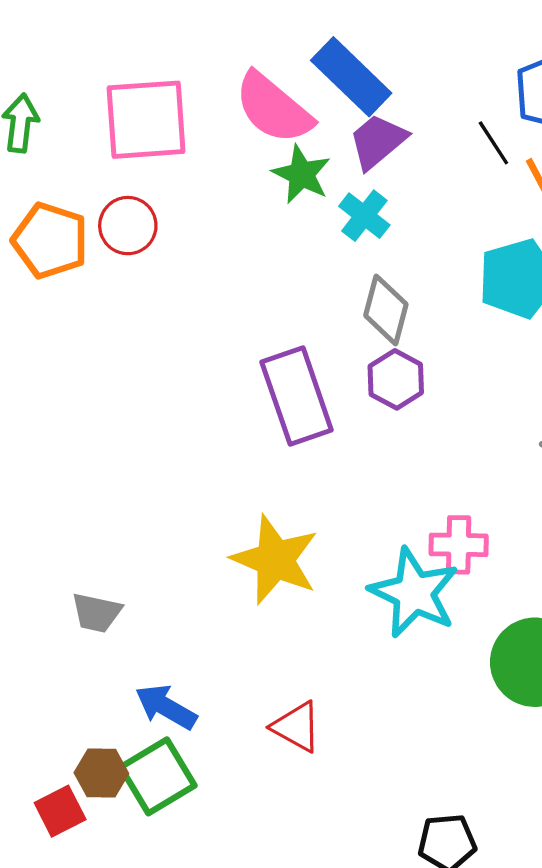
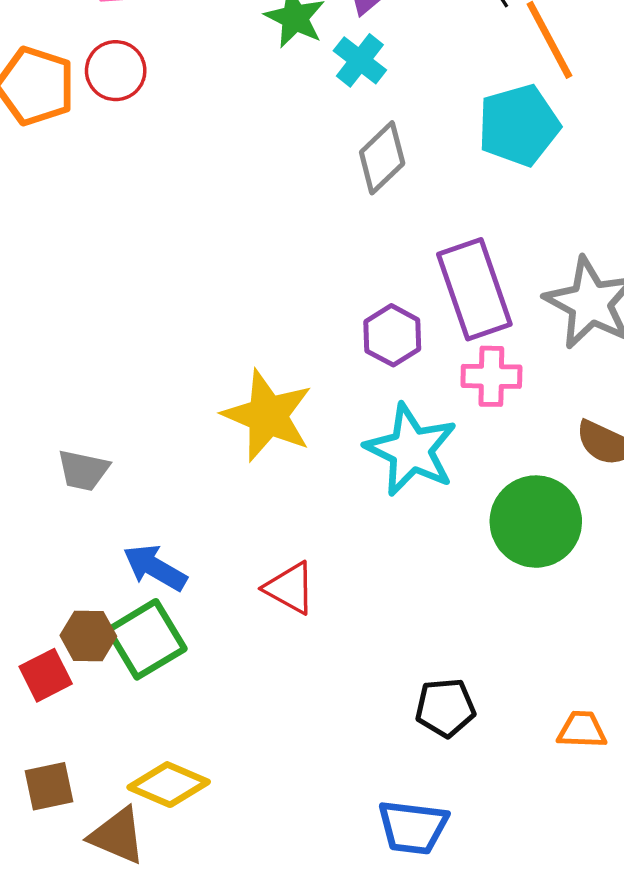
gray diamond: (386, 310) -> (382, 158), turned 32
purple hexagon: (396, 379) -> (392, 335), moved
purple rectangle: (297, 396) -> (474, 289), moved
pink cross: (459, 545) -> (491, 376), moved

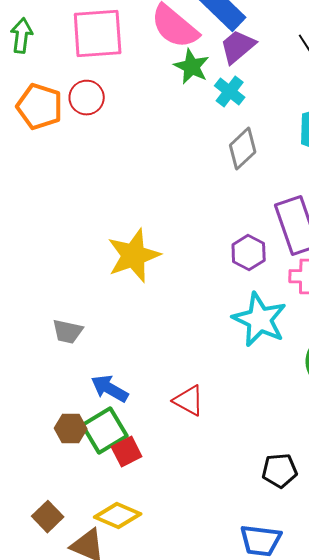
yellow star: (268, 416) -> (134, 256), moved, turned 30
red square: (46, 675) -> (127, 452), moved
brown square: (49, 786) -> (48, 517), turned -32

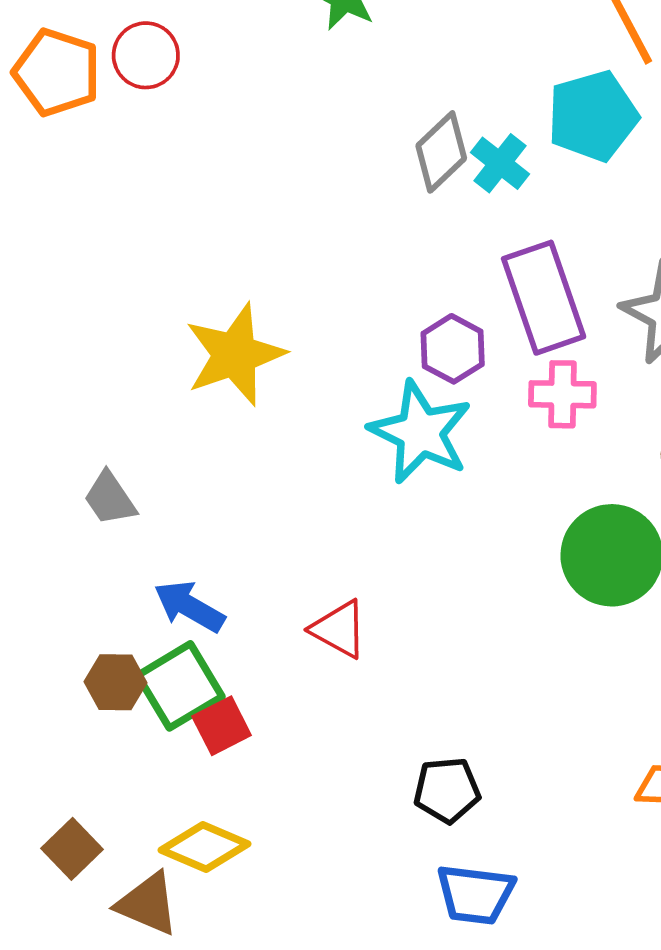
cyan cross: (230, 92) -> (500, 163), moved
cyan star: (260, 320) -> (420, 432), moved
gray trapezoid: (68, 332) -> (110, 498), turned 44
black pentagon: (280, 471) -> (447, 790), moved

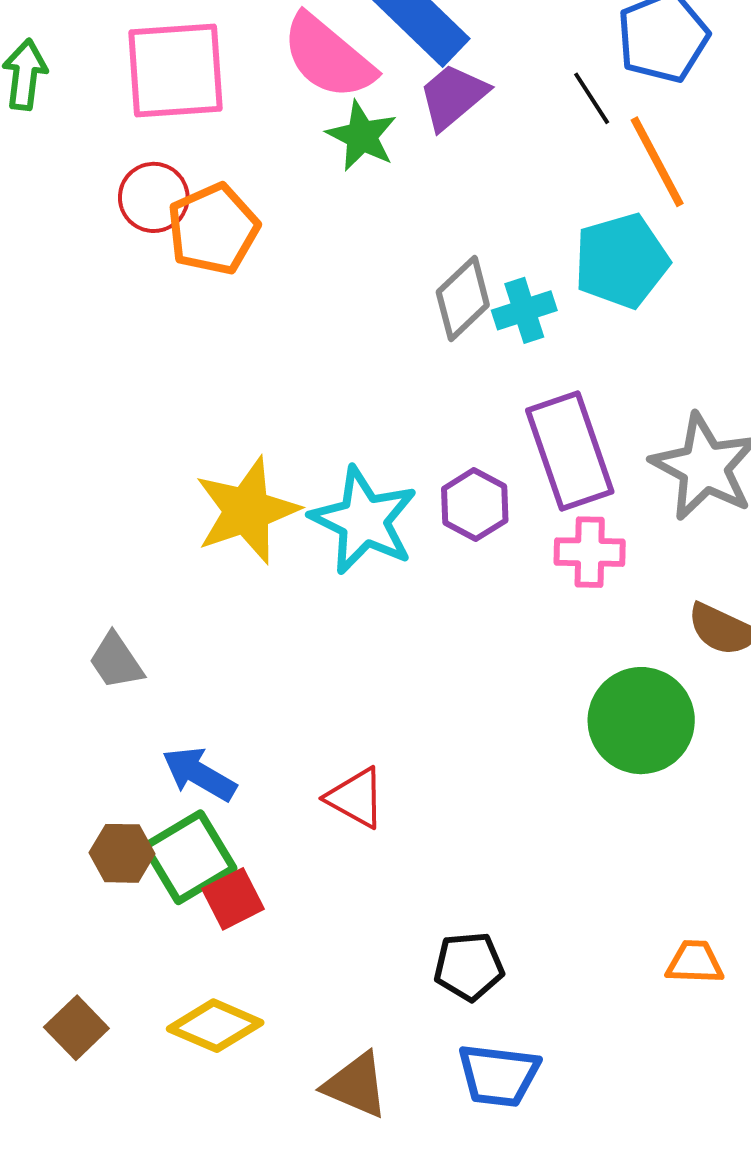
orange pentagon: (57, 72) -> (213, 229), moved, turned 30
cyan cross: (500, 163) -> (524, 310), turned 34
cyan star: (420, 432) -> (364, 520), moved
brown triangle: (148, 904) -> (356, 1085), moved

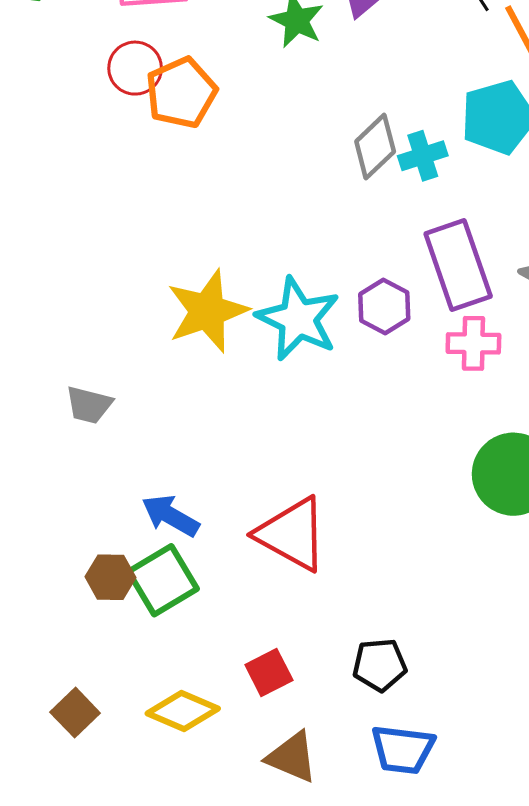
gray trapezoid: (116, 661) -> (89, 405), moved, turned -42
red triangle: (356, 798) -> (292, 534), size x1.6
red square: (233, 899) -> (269, 673), moved

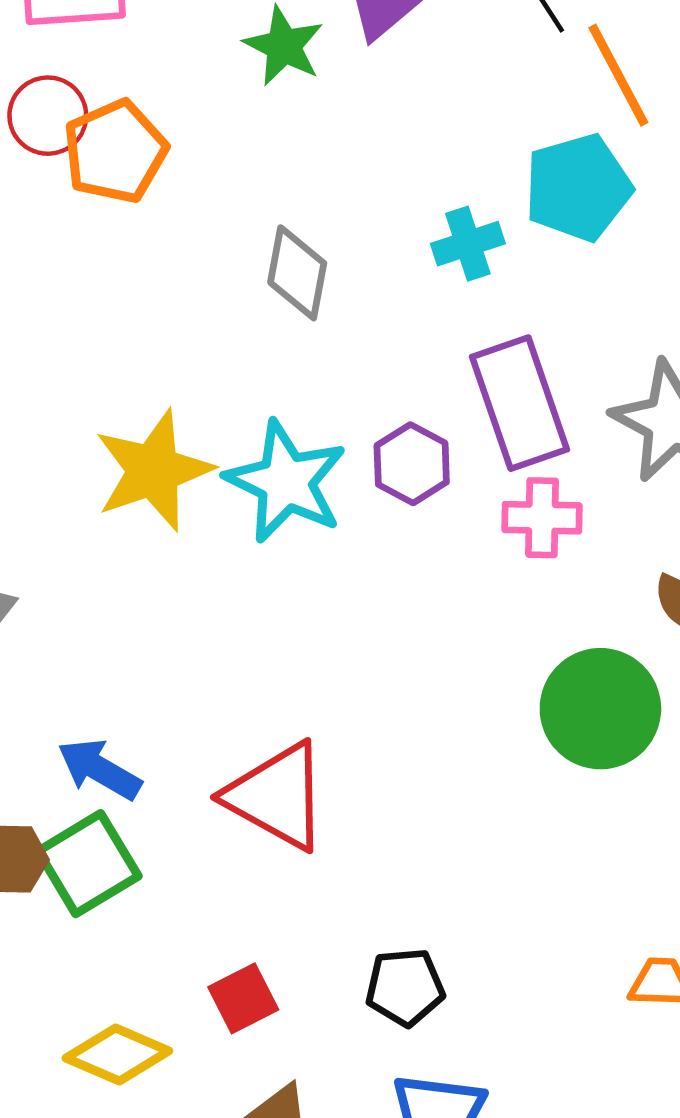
gray diamond: (375, 147) -> (297, 273), moved, turned -36

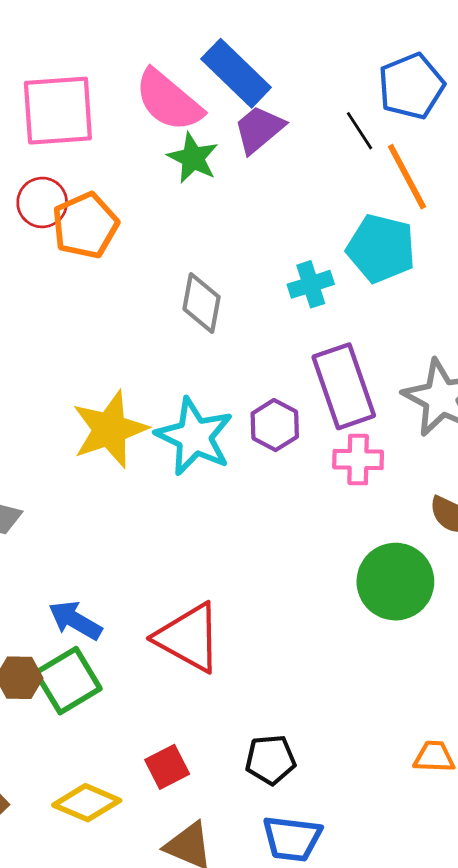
cyan pentagon: (578, 187) -> (381, 248), turned 30

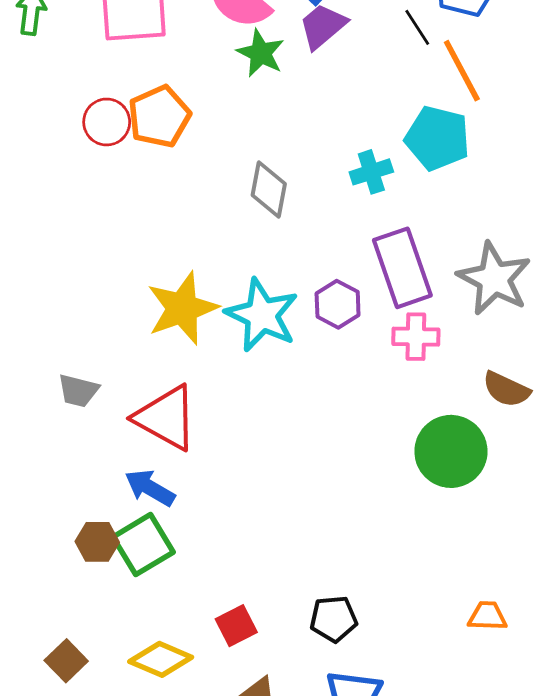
red circle: (42, 202) -> (107, 122), moved
red triangle: (189, 638) -> (166, 418), moved

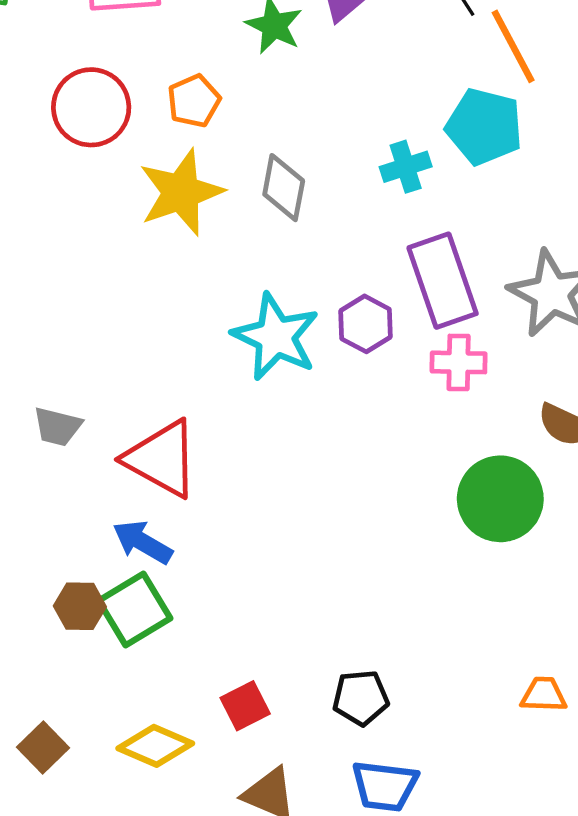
orange pentagon: (159, 117) -> (194, 101), moved, size x0.7
red circle: (107, 122) -> (91, 107), size x1.4
yellow star: (182, 308) -> (181, 192), moved

